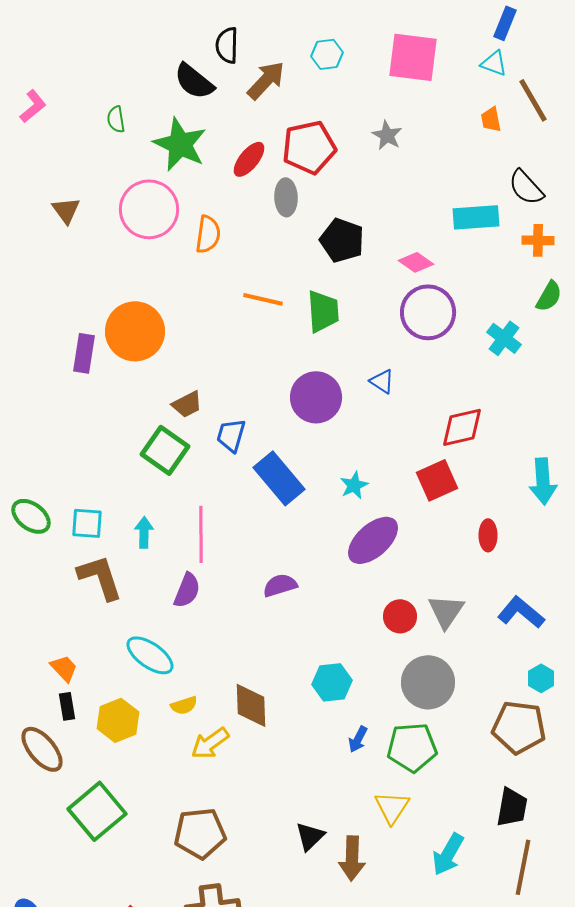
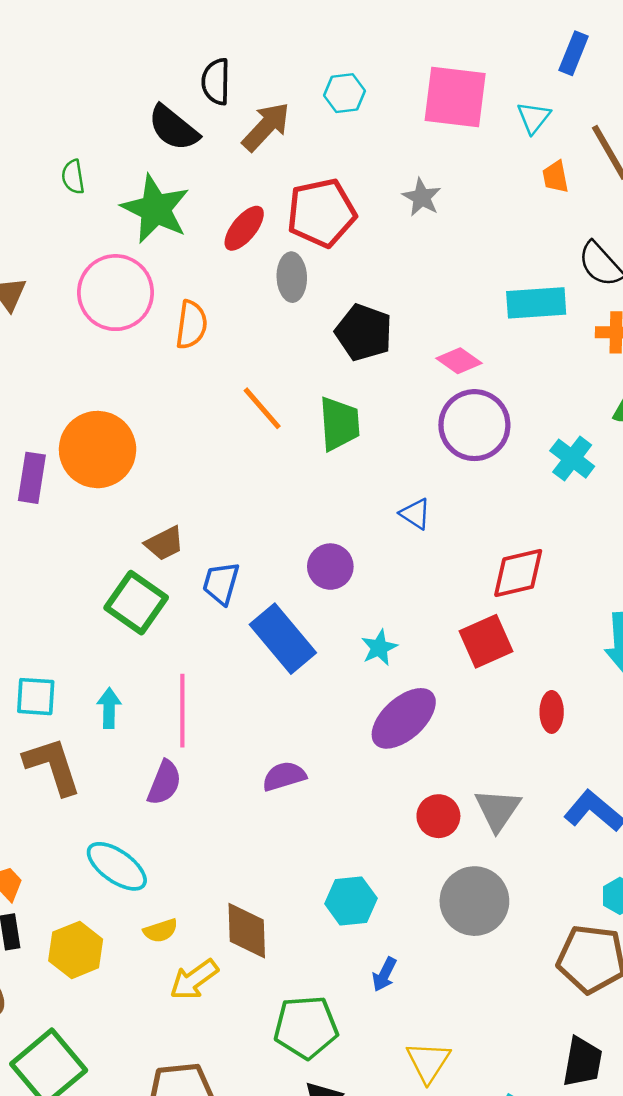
cyan triangle: (494, 63) -> (534, 118), moved, turned 48
orange line: (263, 299) -> (262, 408), turned 36
purple circle: (316, 397) -> (330, 567), moved, size x0.7
green pentagon: (412, 747) -> (306, 1027), moved

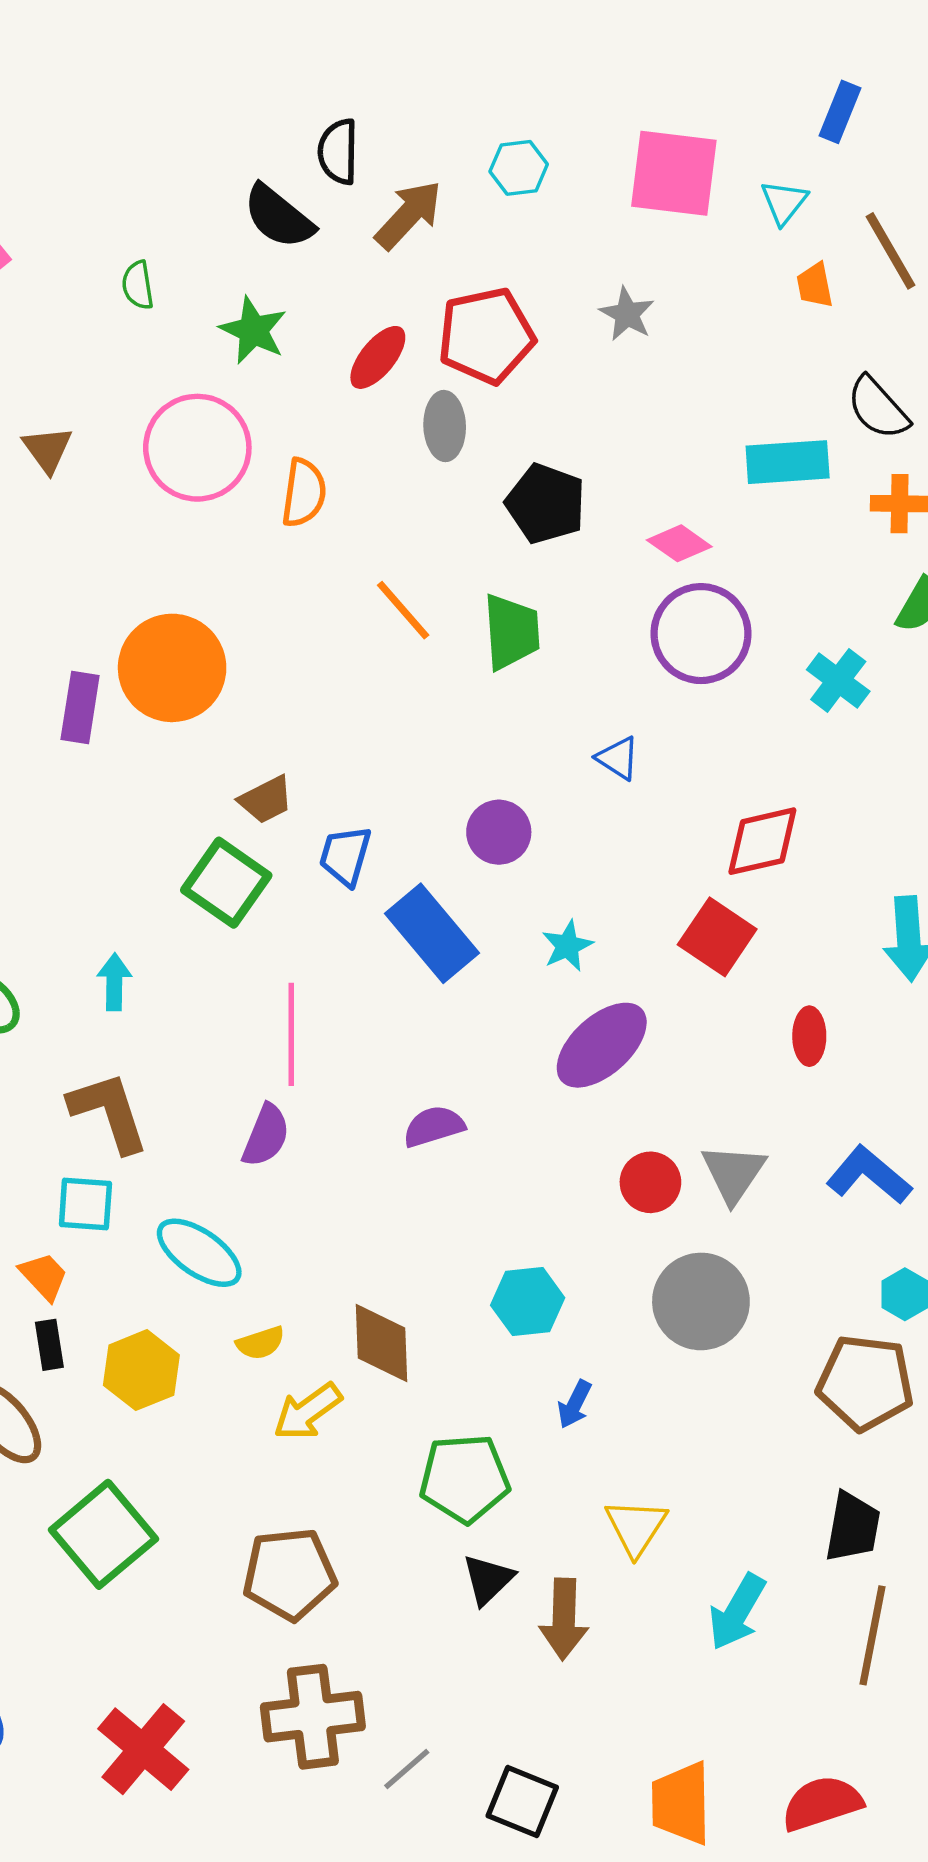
green star: (155, 209) -> (253, 330), size x0.7
red square: (486, 641) -> (717, 937), turned -32
cyan square: (36, 697) -> (85, 1204), moved
cyan arrow: (109, 708) -> (114, 982), moved

